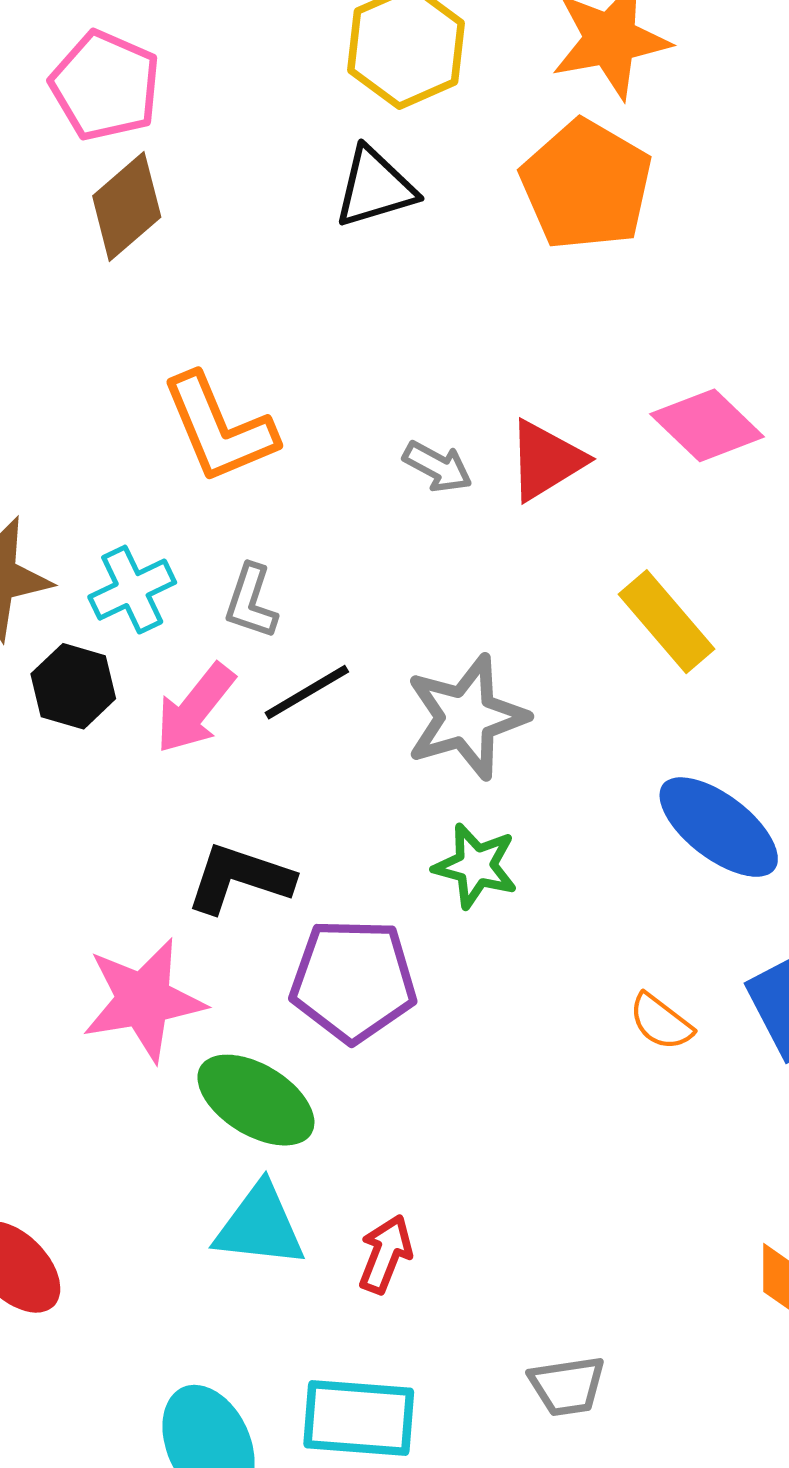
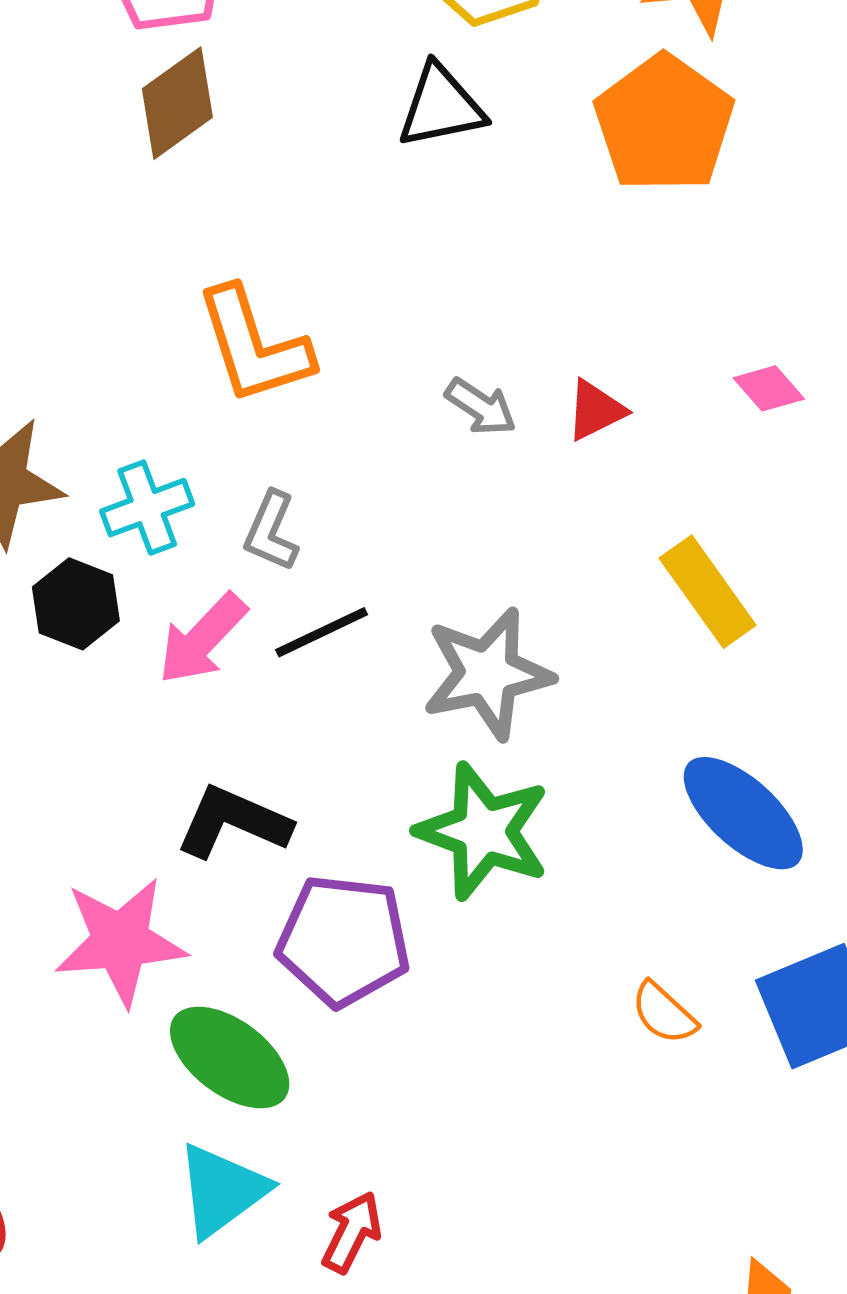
pink diamond: (707, 425) -> (769, 388), size x0.6
red triangle: (546, 460) -> (596, 410), size x0.7
green star: (476, 866) -> (483, 831), size x1.5
cyan triangle: (260, 1226) -> (222, 1190), turned -48

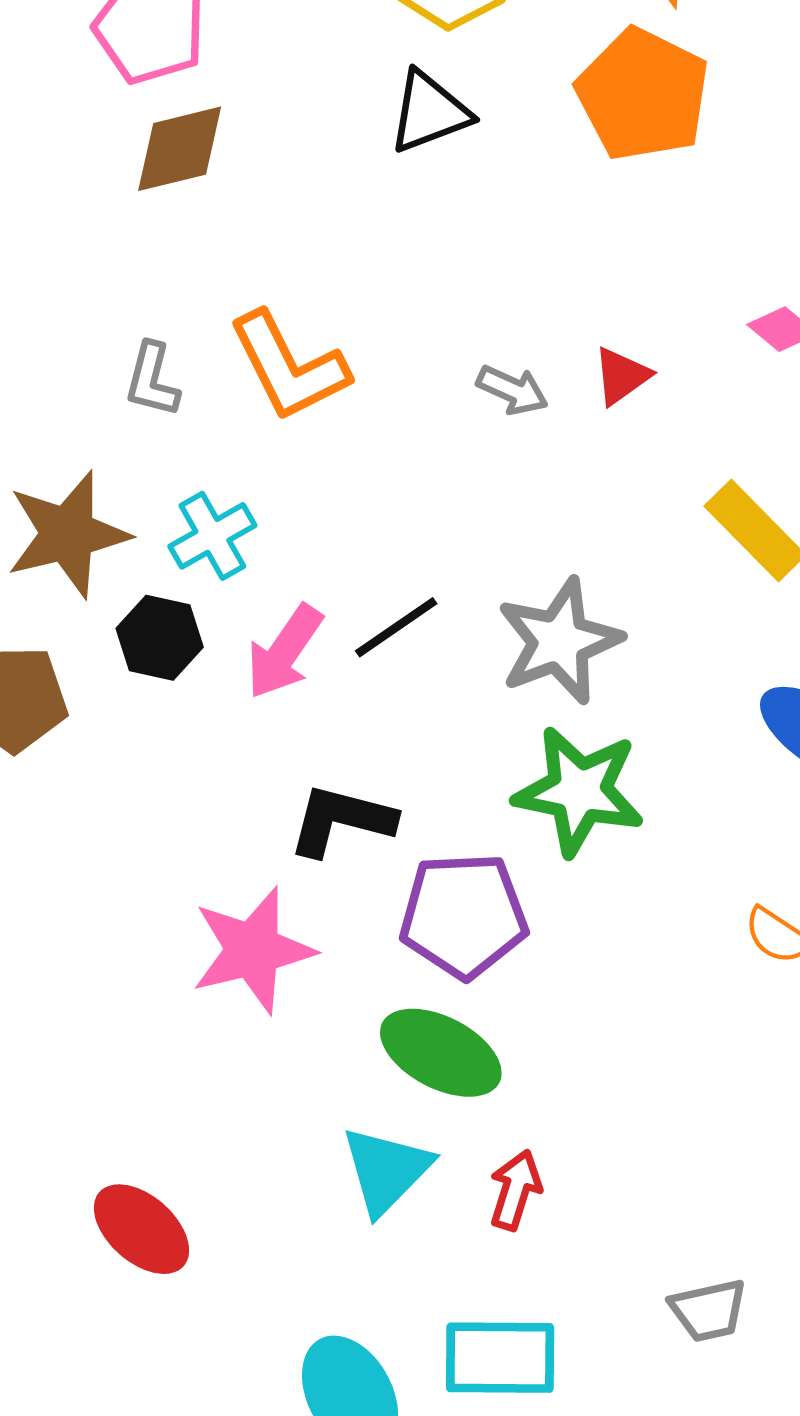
brown diamond: (177, 103) -> (180, 149), turned 31
gray L-shape: (271, 531) -> (152, 380), moved
green ellipse: (230, 1057) -> (441, 1053), moved

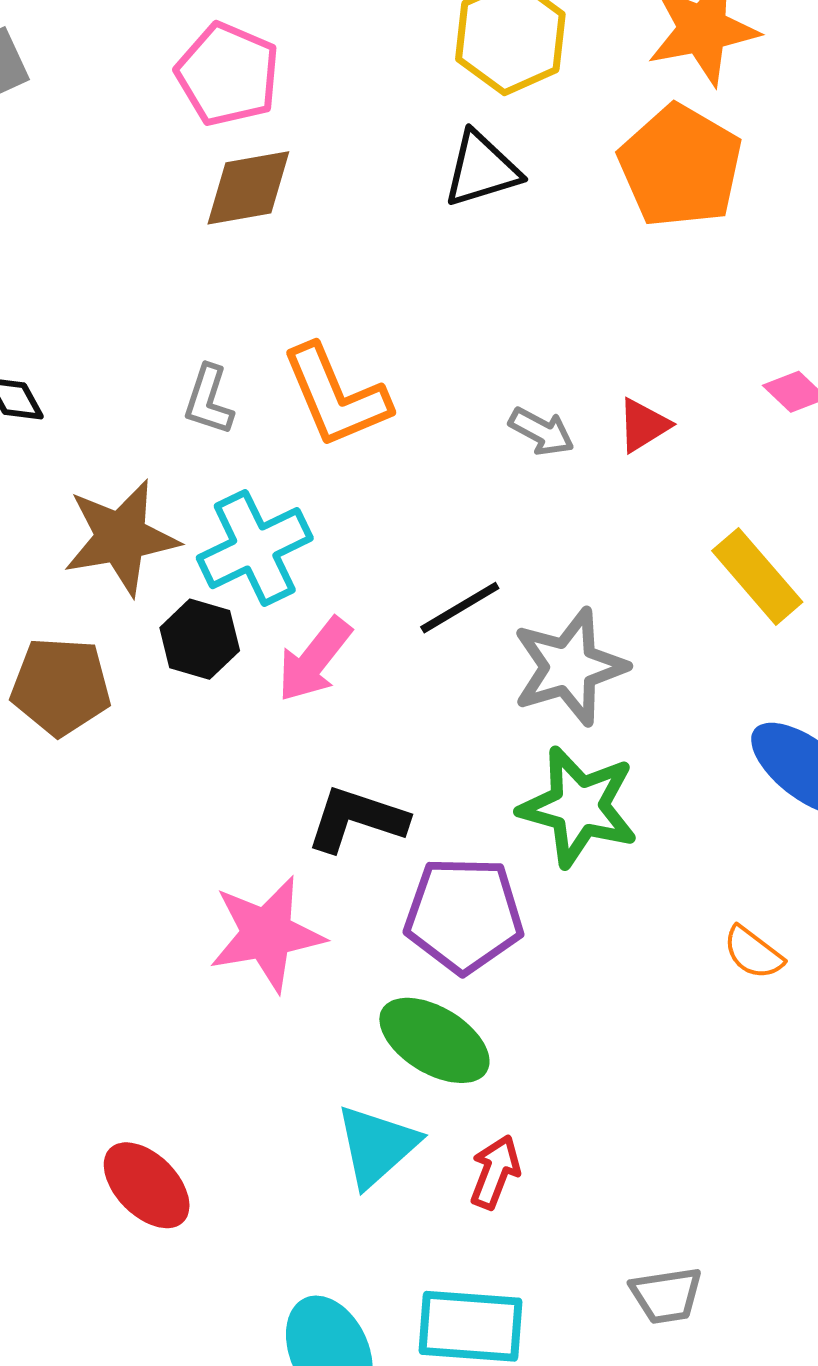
cyan cross: (212, 536) -> (255, 548), size x1.4
black line: (396, 627) -> (460, 608), moved

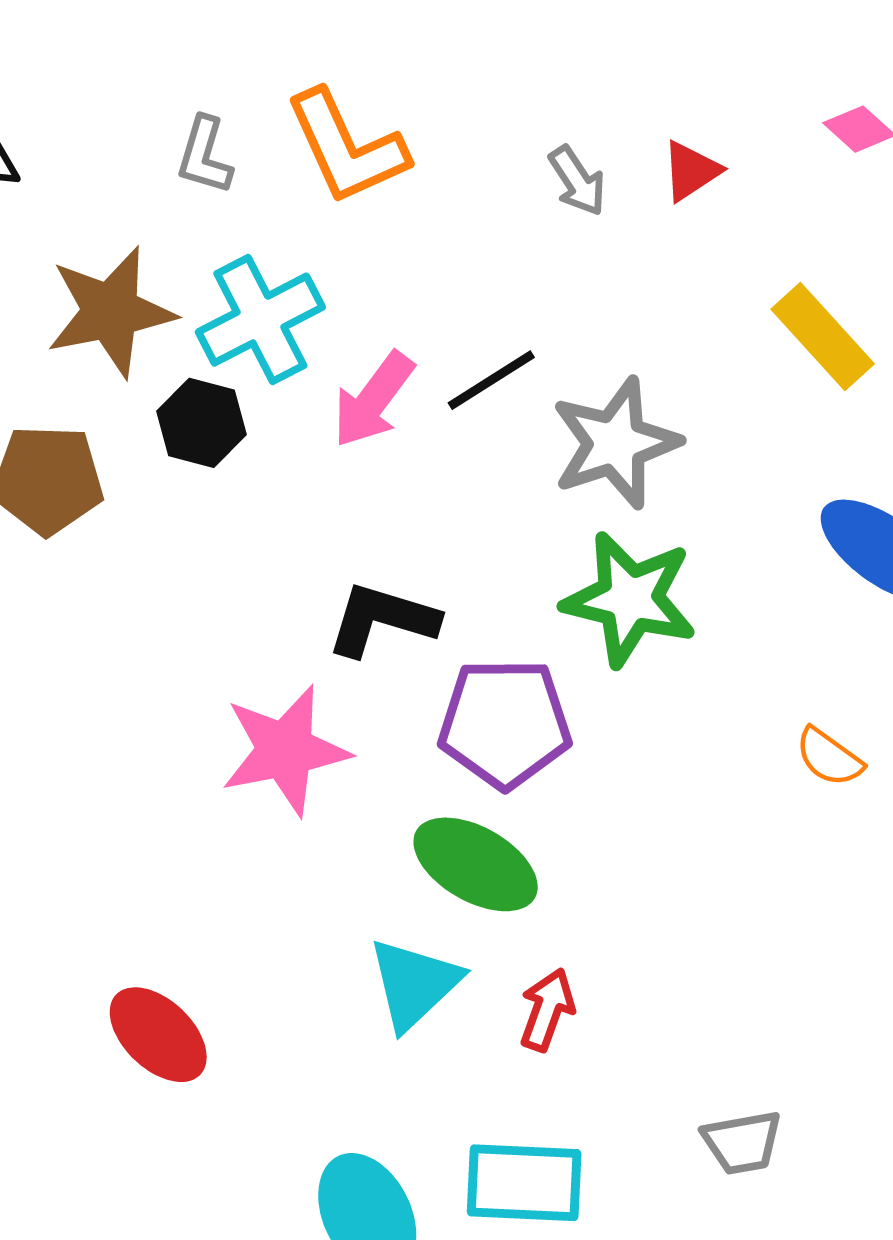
gray arrow: (541, 431) -> (577, 181), turned 30
pink arrow: (314, 660) -> (373, 400), moved

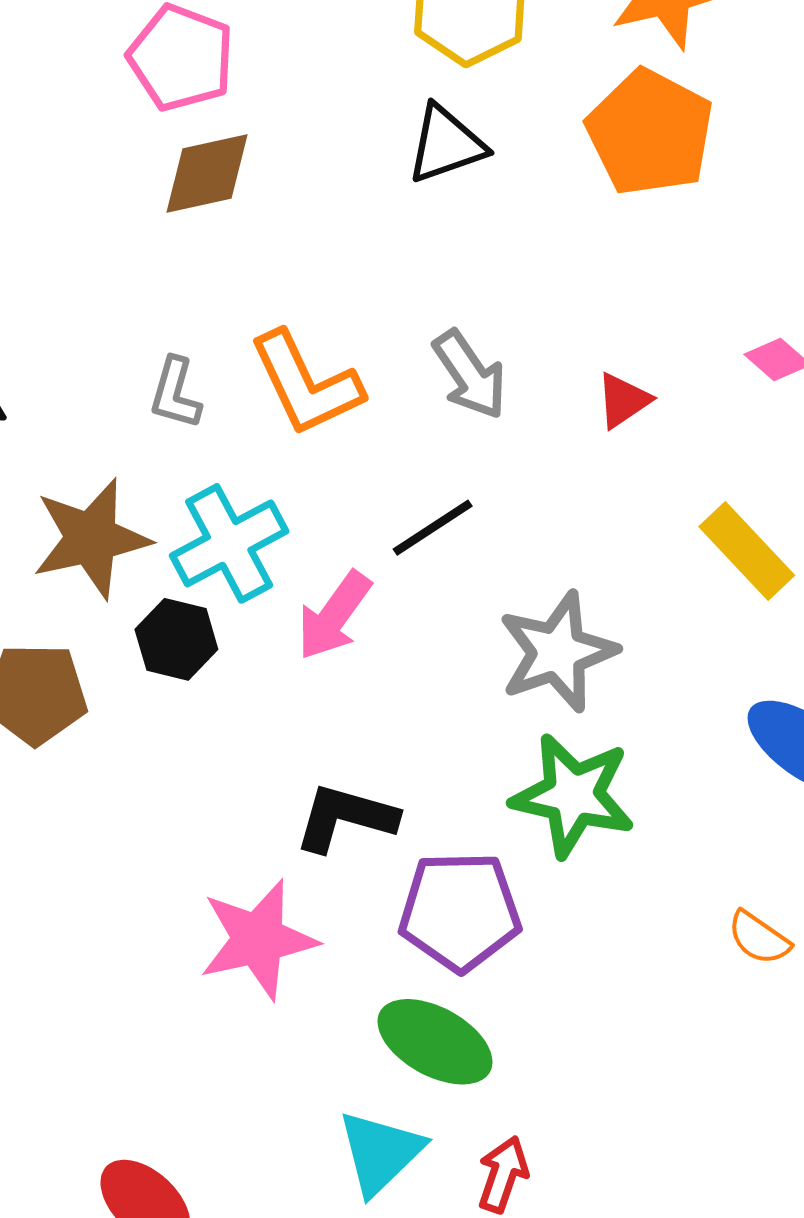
gray arrow: (577, 181) -> (470, 375), moved, size x1.4
black line: (491, 380) -> (433, 528), moved

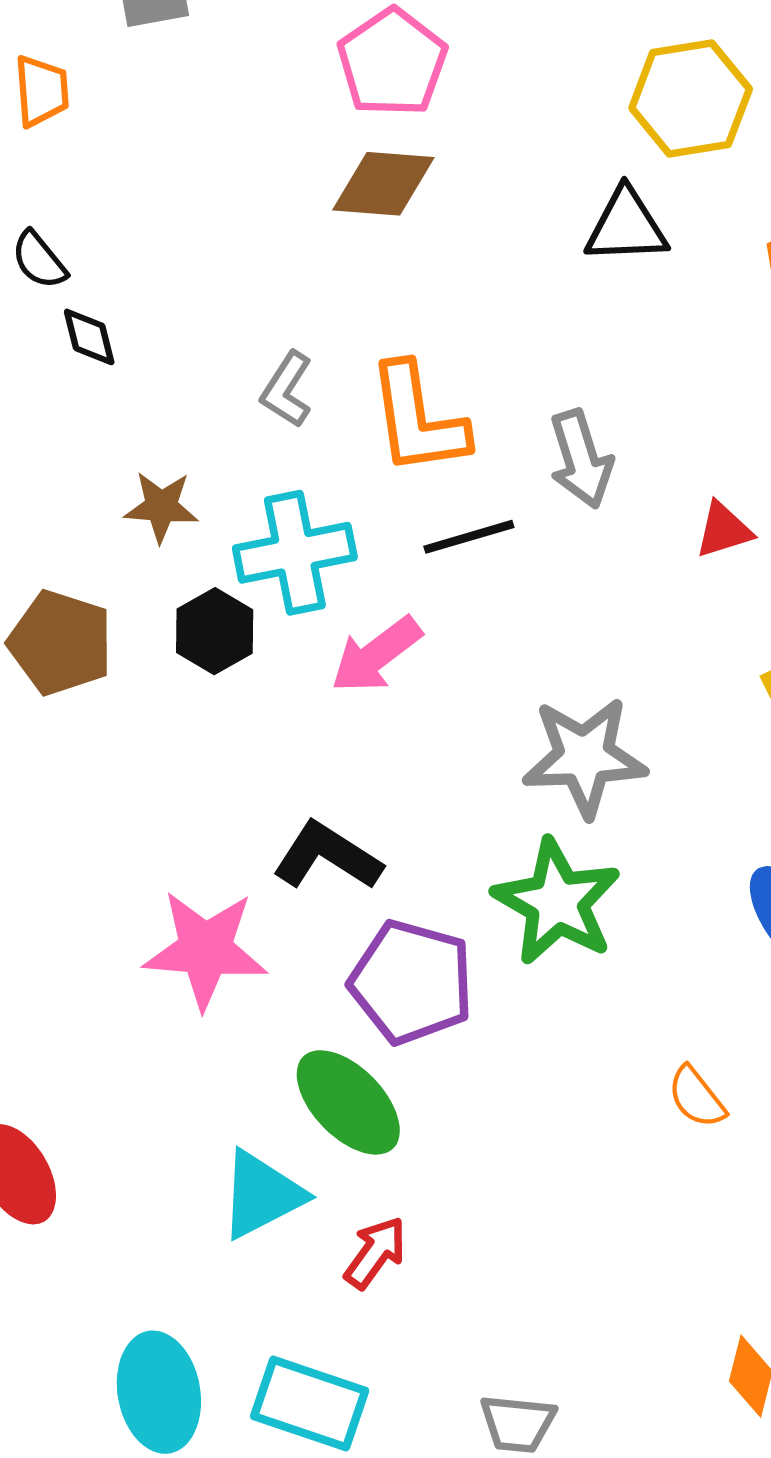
black line: (433, 528) -> (469, 537), moved
brown star: (91, 538) -> (161, 507), size x0.6

